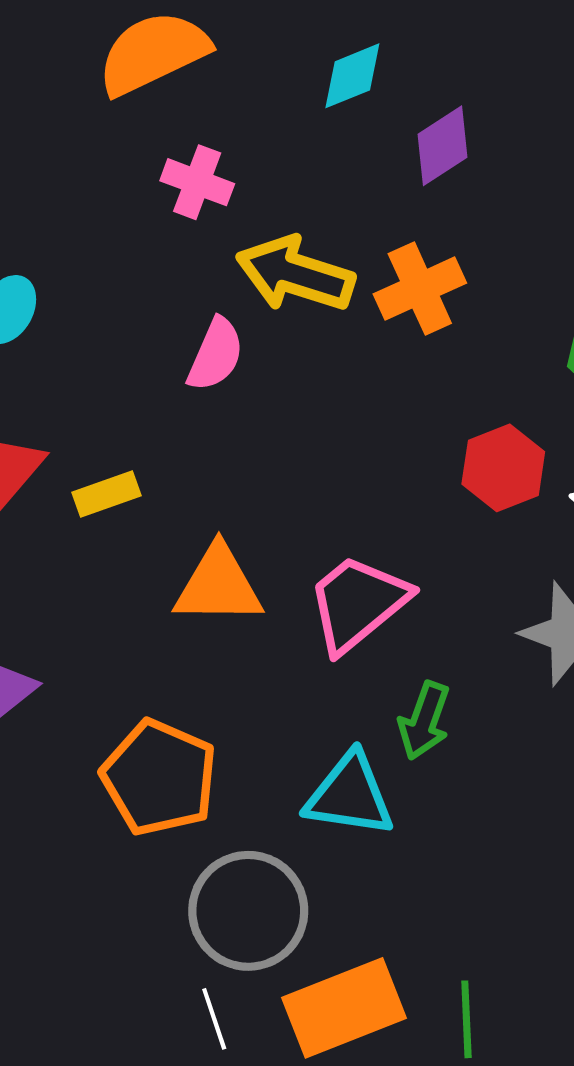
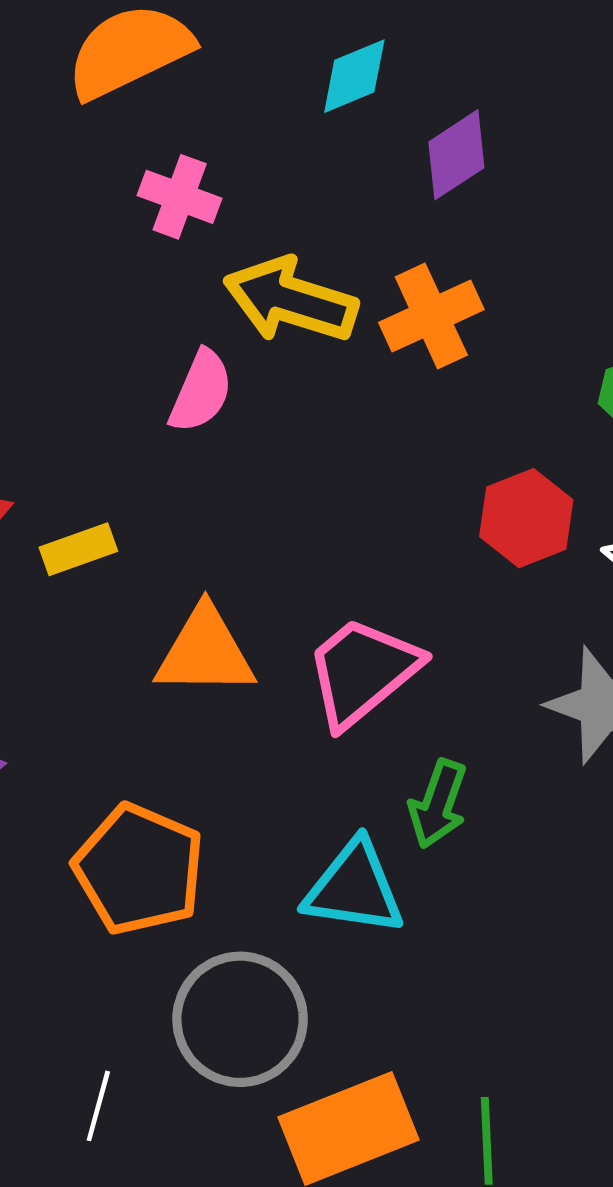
white line: (214, 1019) -> (98, 1106), moved, turned 34

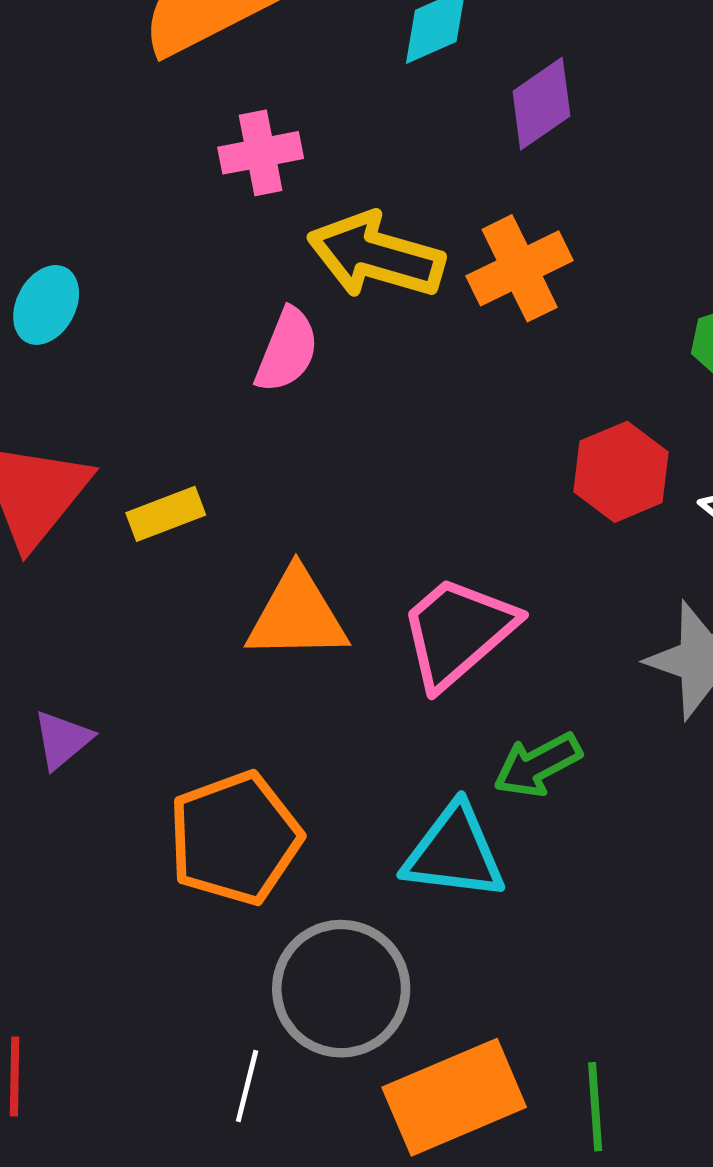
pink cross: (180, 197) -> (261, 153), turned -30
green arrow: (438, 804) -> (538, 765), turned 44
orange pentagon: (139, 869) -> (235, 838), turned 30
white line: (98, 1106) -> (247, 1086), moved

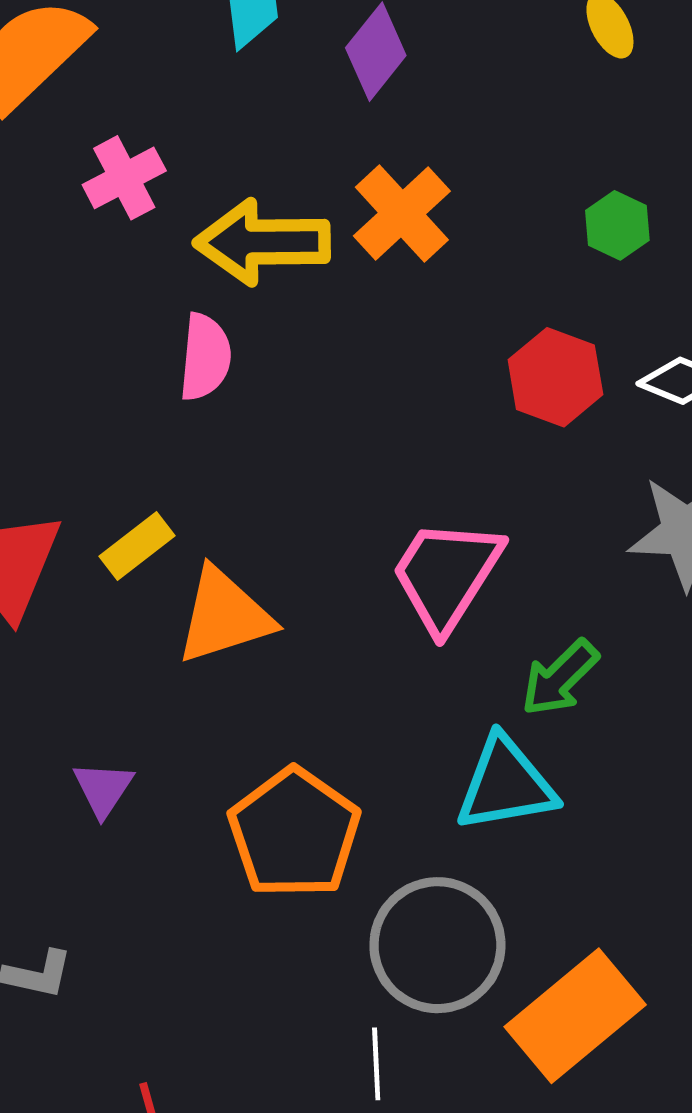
orange triangle: (297, 615) -> (224, 616), moved

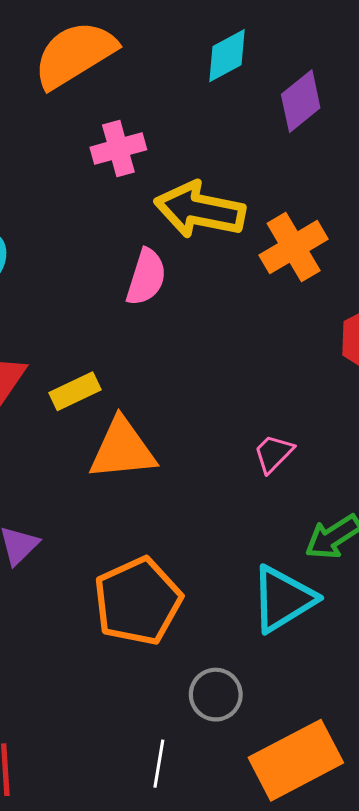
orange cross: (402, 214) -> (294, 247), moved
pink trapezoid: (446, 575) -> (273, 453), size x0.5
cyan triangle: (506, 784) -> (283, 599), turned -34
gray circle: (437, 945) -> (216, 695), size x0.6

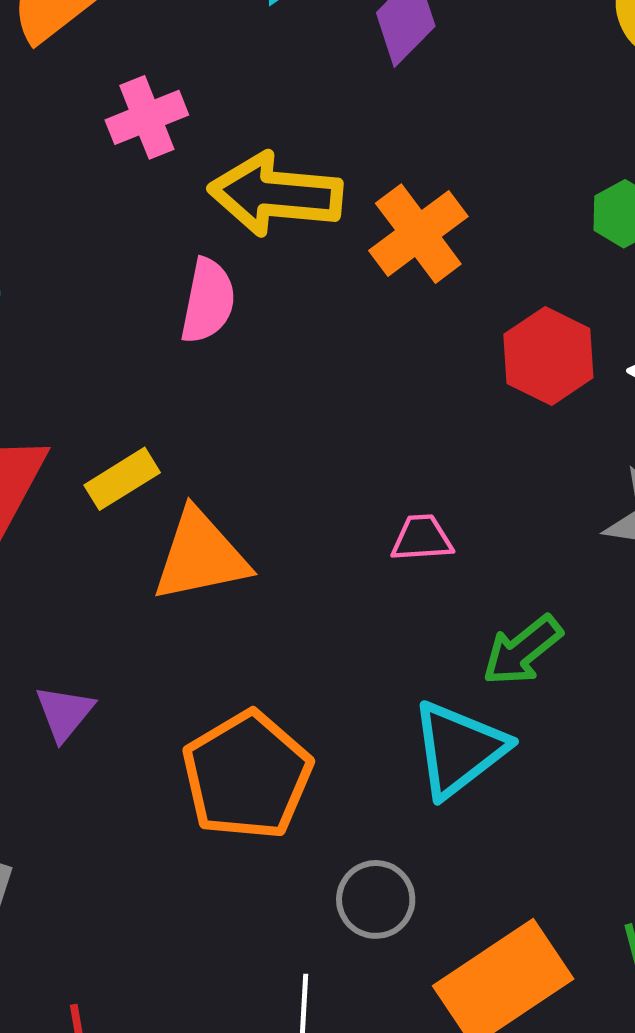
pink trapezoid: (273, 453) -> (422, 538), turned 48

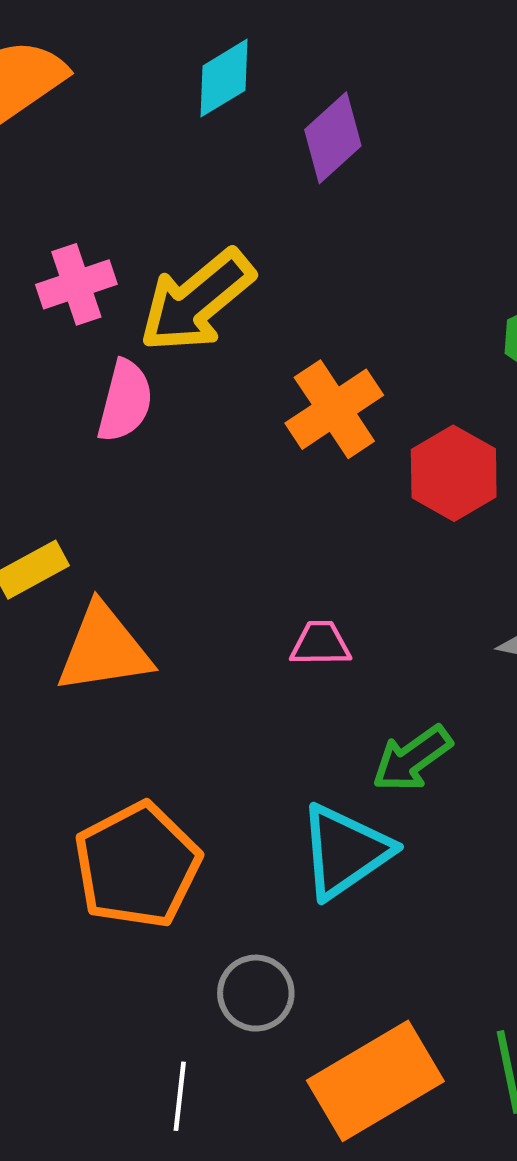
pink cross: (147, 117) -> (76, 284), moved
yellow arrow: (276, 194) -> (197, 301), turned -48
orange cross: (418, 234) -> (334, 409), moved

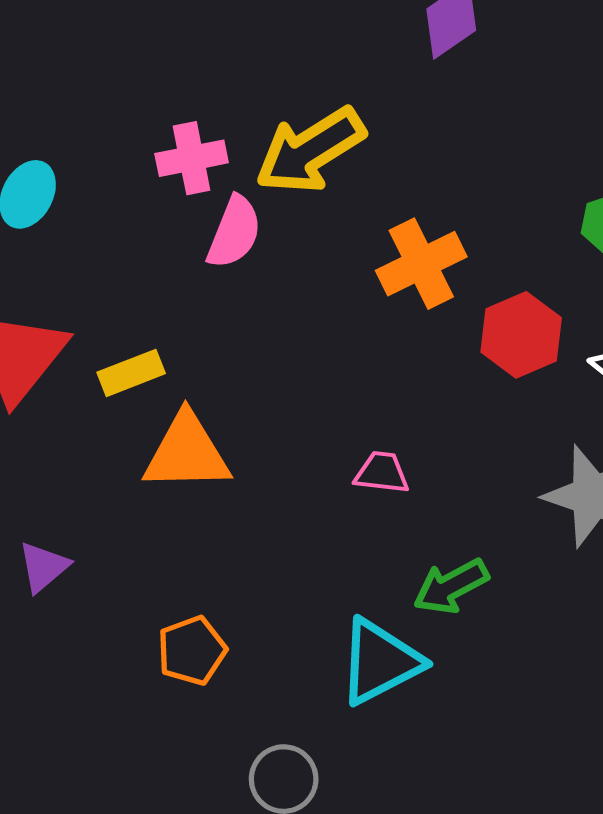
pink cross: (76, 284) -> (192, 158), moved
orange pentagon: (137, 865) -> (192, 651), size x0.6

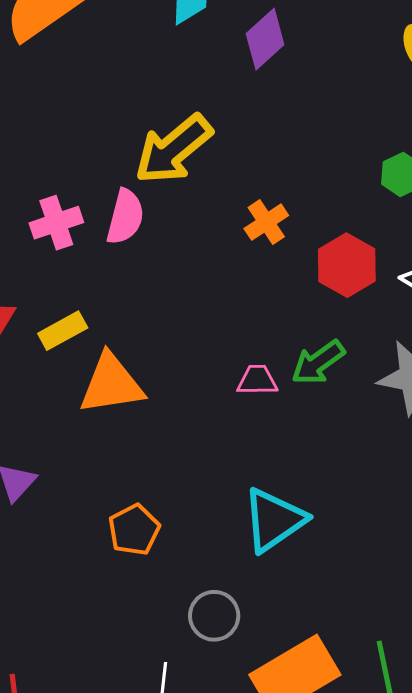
pink cross: (192, 158) -> (56, 223), moved
orange cross: (421, 264) -> (266, 222), size x0.7
green arrow: (451, 586) -> (318, 362), moved

